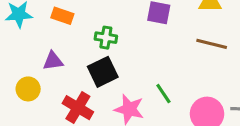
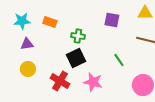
purple triangle: (53, 61) -> (27, 44), moved
green line: (163, 94) -> (119, 60), moved

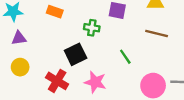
orange rectangle: (50, 22) -> (55, 12), moved
green cross: (78, 36) -> (92, 28), moved

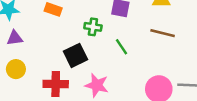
green line: (125, 57) -> (122, 47), moved
red cross: (57, 81) -> (56, 84), turned -30

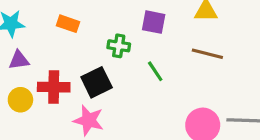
red cross: (56, 84) -> (54, 87), moved
pink star: (97, 85) -> (89, 120), moved

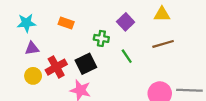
purple square: (154, 22) -> (126, 22), turned 35
brown line: (207, 54) -> (163, 44), turned -30
red cross: (54, 87) -> (56, 67), turned -30

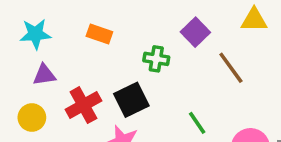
brown line: (163, 44) -> (231, 68), moved, turned 70
green line: (127, 56) -> (197, 123), moved
yellow circle: (33, 76) -> (32, 118), moved

